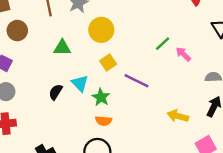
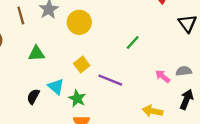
yellow circle: (101, 30) -> (79, 22), moved
pink arrow: (183, 54) -> (163, 76), moved

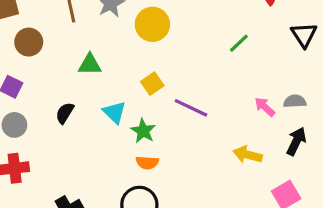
green line: (133, 43) -> (239, 43), moved
black semicircle: (33, 97) -> (65, 113), moved

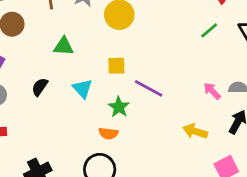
green line: (239, 43) -> (209, 30), moved
yellow square: (152, 84) -> (116, 66), turned 30
green star: (143, 131) -> (119, 107), moved

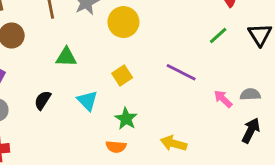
yellow square: (116, 66) -> (122, 76), turned -30
purple line: (149, 88) -> (181, 72), moved
yellow arrow: (195, 131) -> (174, 143), moved

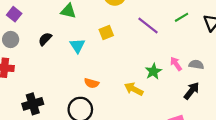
purple line: (181, 72) -> (148, 25), moved
green star: (126, 119) -> (153, 71), moved

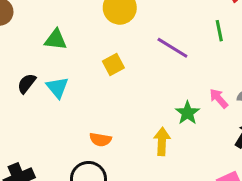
green line: (181, 17) -> (219, 31), turned -64
cyan triangle: (77, 46) -> (57, 87), moved
yellow arrow: (134, 89) -> (162, 141), turned 72

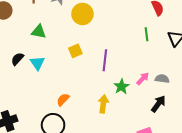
purple line: (172, 48) -> (105, 60), moved, turned 60
pink arrow: (219, 98) -> (143, 79), turned 80
orange semicircle: (100, 140) -> (63, 100), turned 120

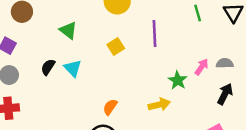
green triangle: (39, 32) -> (68, 30), turned 35
purple line: (105, 60) -> (154, 34), moved
yellow arrow: (103, 104) -> (159, 105), turned 78

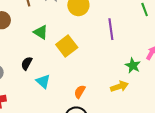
yellow square: (116, 46) -> (67, 46), moved, size x1.5
cyan triangle: (73, 68) -> (43, 81), moved

